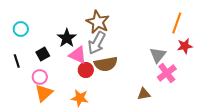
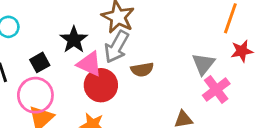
brown semicircle: (106, 64) -> (142, 70), moved, size x0.7
red circle: (86, 70) -> (101, 85), size x1.5
pink circle: (40, 77) -> (35, 95), size x1.6

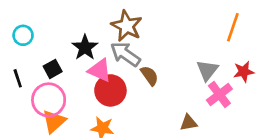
gray arrow: (117, 47) -> (125, 54), turned 96
red star: (242, 51) -> (244, 72), moved
brown semicircle: (142, 70) -> (149, 76), turned -115

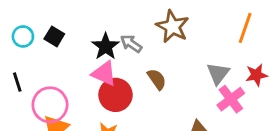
brown star: (127, 26) -> (172, 27), moved
black star: (85, 47) -> (106, 46), moved
gray arrow: (125, 54) -> (131, 44), moved, size x0.7
black square: (53, 69) -> (54, 36), moved, turned -30

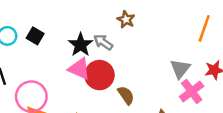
brown star: (172, 27) -> (126, 20), moved, size x0.6
brown semicircle: (157, 79) -> (126, 95), moved
red circle: (115, 95) -> (99, 75), moved

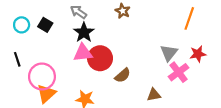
gray arrow: (103, 42) -> (79, 12), moved
pink triangle: (79, 69) -> (83, 53), turned -30
brown semicircle: (126, 95) -> (123, 75), turned 84

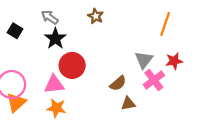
pink triangle: (83, 53) -> (54, 84), moved
brown semicircle: (123, 75) -> (118, 83), moved

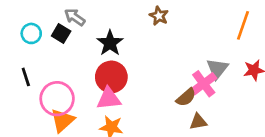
gray arrow: (50, 17) -> (75, 17), moved
red circle: (72, 65) -> (111, 77), moved
pink cross: (154, 80) -> (204, 84), moved

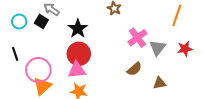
pink cross: (204, 84) -> (137, 38), moved
brown triangle: (198, 122) -> (160, 83), moved

